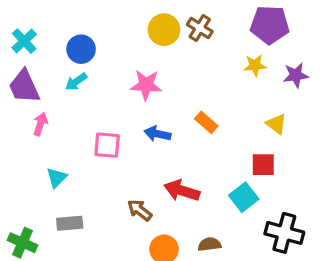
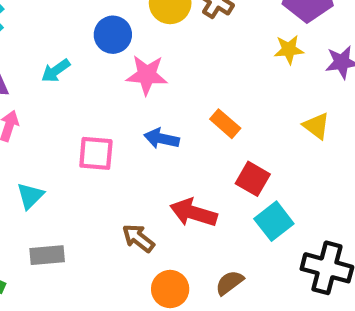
blue circle: (81, 49) -> (113, 35), moved
red square: (263, 165) -> (253, 179), moved, turned 30
brown semicircle: (210, 244) -> (229, 283), turned -30

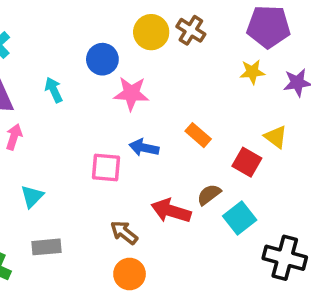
cyan arrow: (56, 71) -> (54, 90), turned 100
pink square: (96, 153) -> (106, 167), moved
red square: (253, 179) -> (247, 162), moved
brown semicircle: (229, 283) -> (209, 195), moved
orange circle: (170, 289) -> (130, 274), moved

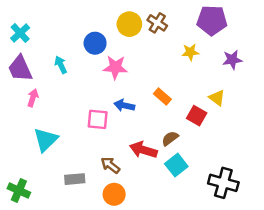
yellow star: (252, 72) -> (190, 52), moved
cyan triangle: (32, 196) -> (46, 140), size x1.5
cyan square: (240, 218) -> (176, 165), moved
gray rectangle: (46, 247) -> (75, 179), moved

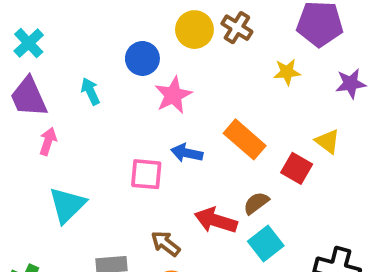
pink star: (115, 67) -> (173, 95), turned -30
orange rectangle: (162, 97) -> (245, 139), size x1.5

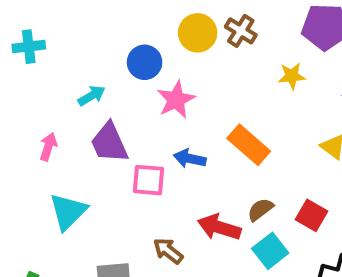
cyan cross: (29, 43) -> (29, 47), turned 36
cyan arrow: (90, 91) -> (92, 96), turned 84
purple trapezoid: (29, 97) -> (109, 143), moved
red square: (297, 168) -> (311, 215), moved

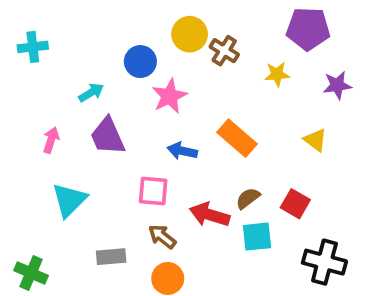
brown cross: (241, 31) -> (224, 51), moved
pink square: (148, 180) -> (153, 191), moved
cyan square: (270, 251) -> (257, 237), turned 32

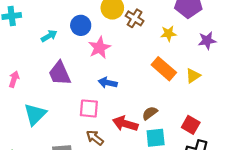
cyan arrow: (91, 93) -> (49, 36), moved
orange rectangle: (237, 138) -> (164, 69), moved
pink arrow: (51, 140) -> (14, 79), moved
yellow triangle: (315, 140) -> (193, 76), turned 49
red square: (295, 204) -> (191, 125), moved

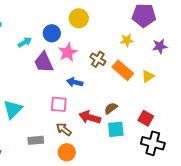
brown cross: (135, 18) -> (98, 59), moved
purple trapezoid: (60, 73) -> (44, 62), moved

